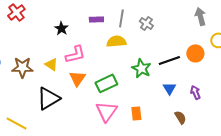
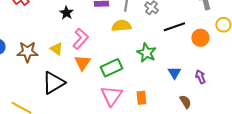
pink L-shape: (75, 54) -> (80, 39), turned -35
black line: (169, 60) -> (174, 27), moved

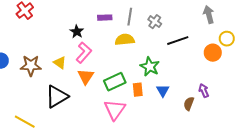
black star: (66, 13) -> (77, 32), moved
orange circle: (200, 38) -> (213, 53), moved
blue triangle: (174, 73) -> (163, 91), moved
orange rectangle: (141, 98) -> (138, 90), moved
brown semicircle: (185, 102) -> (189, 104), moved, turned -128

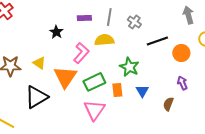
pink L-shape: (84, 53) -> (81, 53), moved
orange circle: (213, 53) -> (181, 53), moved
orange triangle: (86, 77) -> (65, 77), size x1.4
purple arrow: (204, 91) -> (182, 83), moved

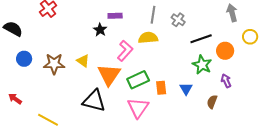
purple rectangle: (84, 18) -> (115, 16), moved
green star: (129, 67) -> (202, 65), moved
black triangle: (36, 97) -> (94, 101), moved, turned 45

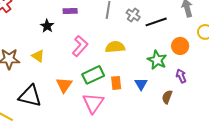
black star: (100, 30) -> (47, 26), moved
yellow semicircle: (148, 38) -> (115, 47), moved
black line: (201, 39) -> (156, 22), moved
orange triangle: (109, 75) -> (64, 85), moved, size x0.7
black triangle: (94, 101) -> (30, 96), moved

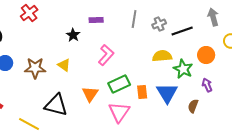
gray cross: (133, 15) -> (159, 24), turned 32
yellow semicircle: (115, 47) -> (162, 56), moved
blue triangle: (141, 84) -> (167, 93), size x1.6

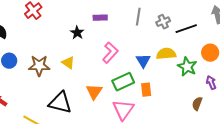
blue triangle: (167, 93) -> (143, 61), moved, size x0.7

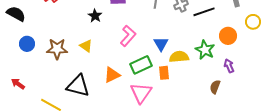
yellow semicircle: (166, 54) -> (179, 57), moved
orange triangle: (94, 92) -> (112, 75), turned 30

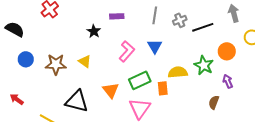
blue triangle: (161, 44) -> (155, 46), moved
orange triangle: (112, 75) -> (111, 90), turned -42

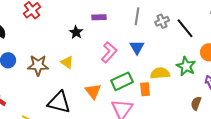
black line: (203, 27) -> (185, 28), turned 70

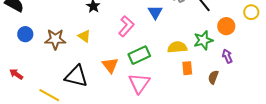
blue triangle: (137, 47) -> (155, 12), moved
green star: (186, 66) -> (203, 40), turned 30
orange rectangle: (145, 89) -> (187, 68), moved

